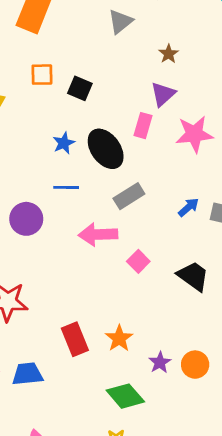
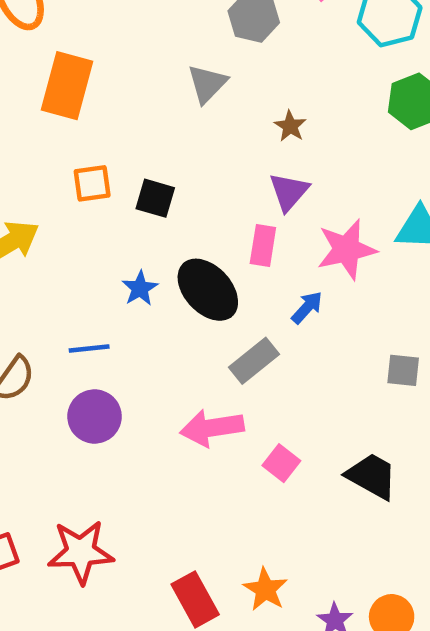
blue line: (66, 187) -> (89, 349), moved
blue arrow: (188, 207) -> (307, 307), moved

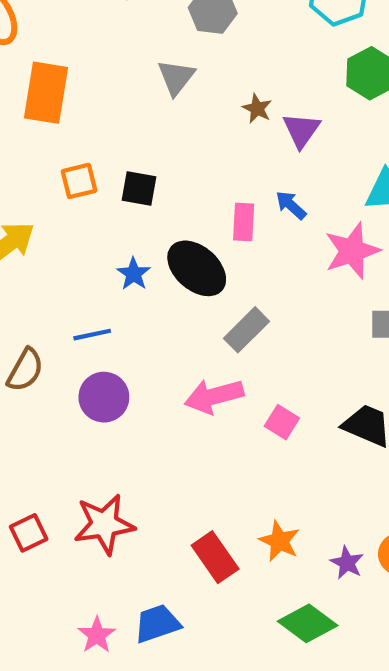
purple triangle: (289, 192) -> (301, 130), moved
pink star: (347, 249) -> (352, 251), moved
blue arrow: (307, 307) -> (291, 205), moved, turned -84

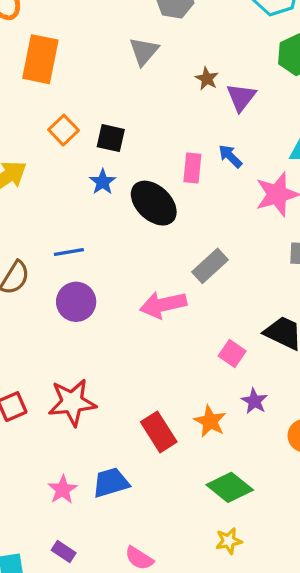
orange square: (79, 181) -> (64, 130), turned -32
blue star: (134, 274) -> (103, 182), moved
gray rectangle: (246, 330) -> (210, 266), moved
pink square: (282, 422) -> (232, 353), moved
purple star: (347, 563) -> (254, 401), moved

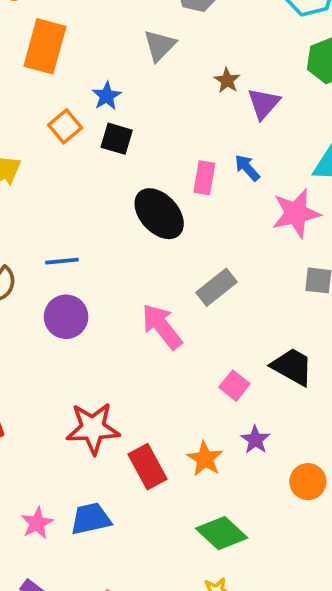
blue star: (103, 182) -> (107, 96), moved
pink arrow: (163, 305) -> (162, 326), turned 60
red star: (72, 402) -> (93, 428), moved

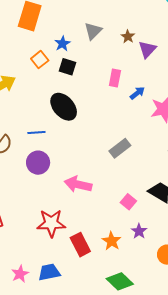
gray triangle: (160, 45) -> (93, 31), moved
blue arrow: (247, 168) -> (137, 93), moved, turned 91
pink rectangle: (204, 178) -> (115, 78), moved
black ellipse: (159, 214) -> (64, 107), moved
pink arrow: (162, 326) -> (78, 184), moved, turned -40

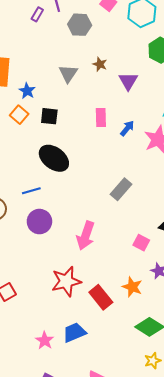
brown star: (128, 37) -> (100, 64), moved
blue star: (62, 44) -> (27, 91), moved
pink arrow: (78, 184) -> (86, 236), turned -72

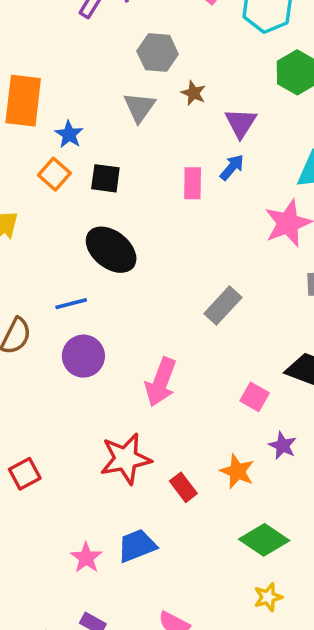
gray hexagon: (80, 25) -> (158, 53), moved
blue arrow: (127, 128) -> (232, 167), moved
red rectangle: (101, 297) -> (183, 487), size x0.7

